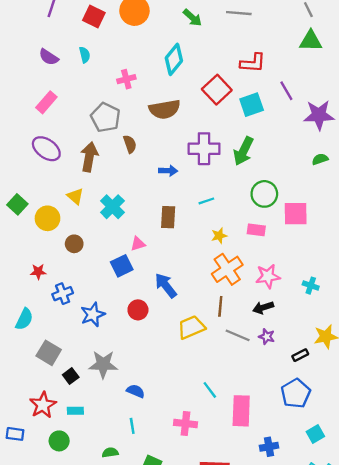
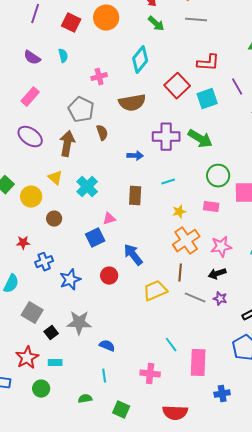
green arrow: (243, 151) -> (200, 139), turned -85

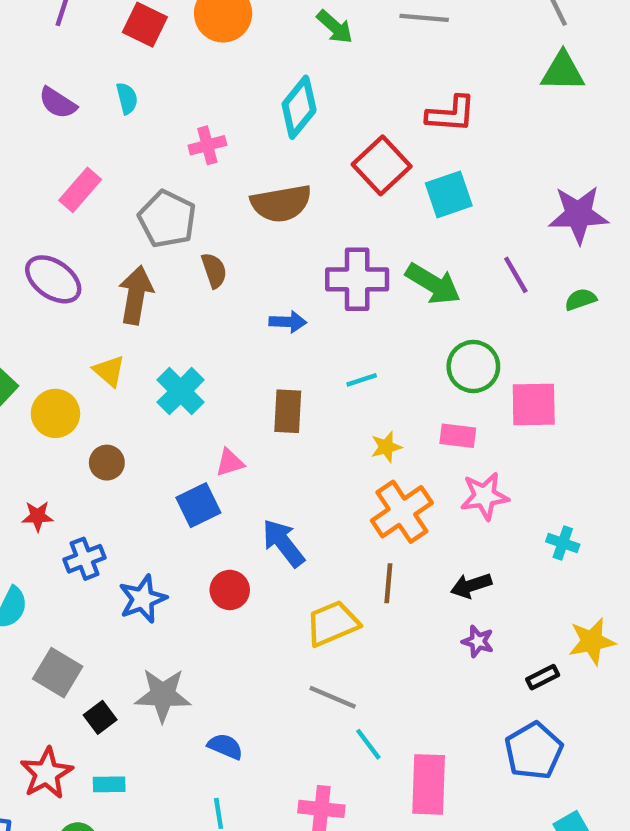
purple line: (237, 87) -> (516, 275), moved
pink rectangle: (30, 97) -> (80, 190), moved
pink star: (221, 247) -> (485, 496), moved
gray line: (195, 298) -> (333, 697), moved

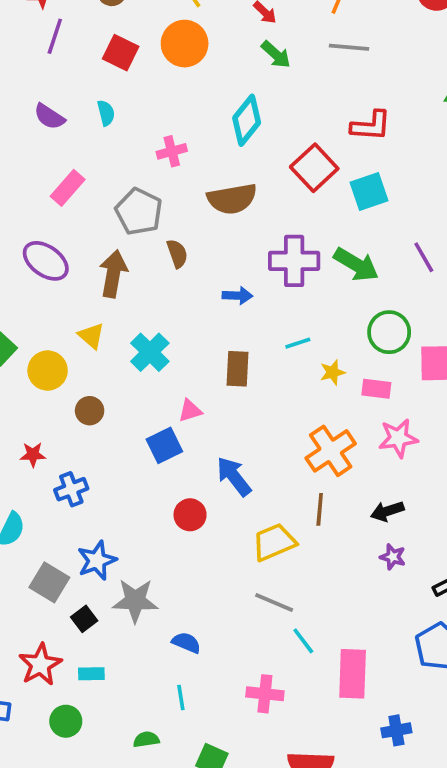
yellow star: (386, 447) -> (332, 372), moved
blue star: (143, 599) -> (97, 560), moved

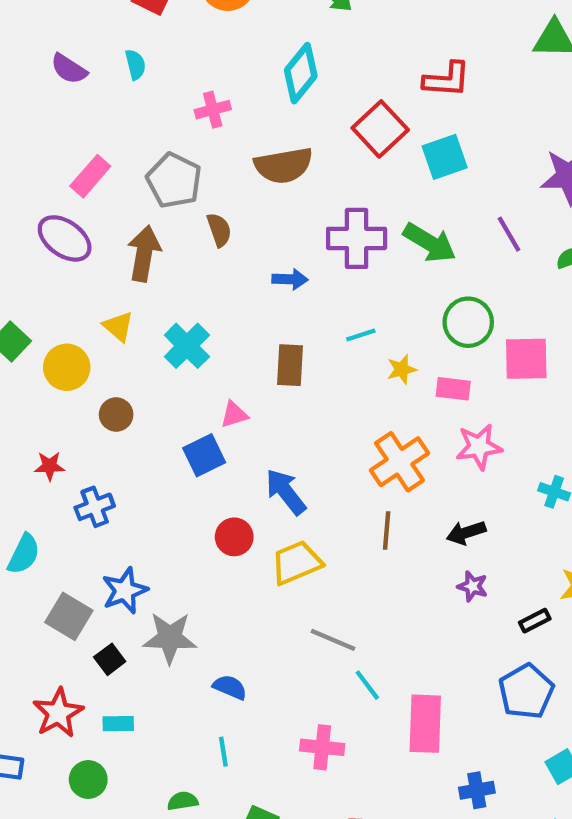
pink rectangle: (68, 188) -> (90, 176), moved
yellow trapezoid: (274, 542) -> (296, 563), moved

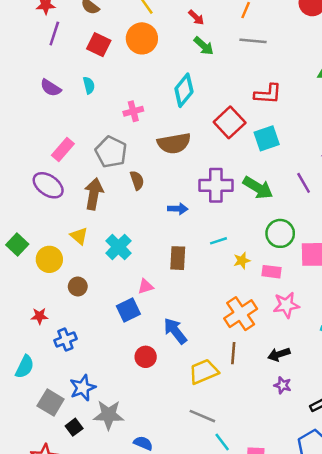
yellow trapezoid: (296, 563) -> (204, 372), moved

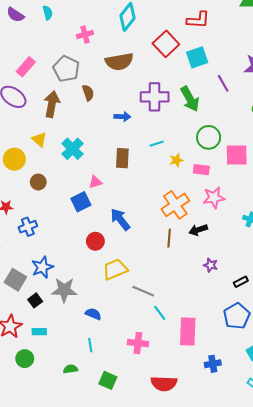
purple line: (304, 183) -> (223, 83), moved
green arrow: (258, 188) -> (190, 99), turned 30
black arrow: (279, 354) -> (198, 230), moved
yellow trapezoid: (204, 372) -> (115, 269), moved

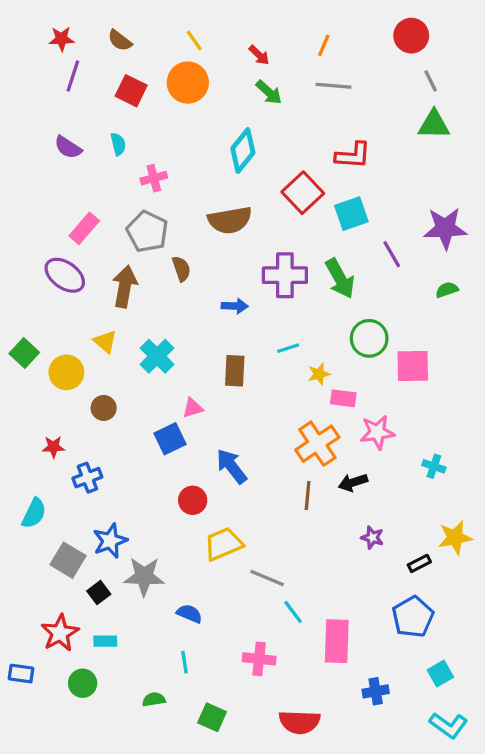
pink cross: (85, 35) -> (154, 178), moved
pink rectangle: (201, 170) -> (343, 398), moved

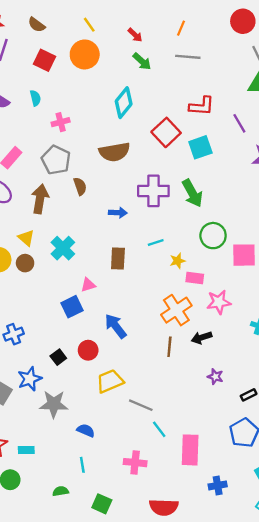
purple line: (392, 254) -> (239, 123), moved
brown circle: (104, 408) -> (25, 263), moved
black square: (99, 593) -> (58, 357), moved

